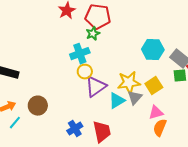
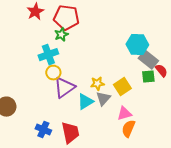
cyan hexagon: (153, 50) -> (137, 45), moved
yellow star: (129, 83) -> (97, 84), size x0.6
blue cross: (75, 129) -> (43, 130), turned -35

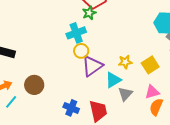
gray triangle: (103, 99) -> (125, 94), moved

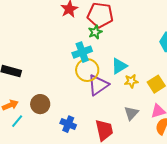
yellow circle: (81, 51) -> (87, 70), size x1.5
cyan triangle: (113, 80) -> (119, 66), moved
blue cross: (71, 108) -> (68, 124), moved

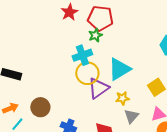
cyan triangle: (119, 66) -> (119, 69), size x1.4
yellow star: (131, 81) -> (122, 98), moved

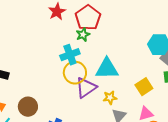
red pentagon: (100, 18) -> (88, 18), turned 30
cyan triangle: (119, 69) -> (107, 69), turned 30

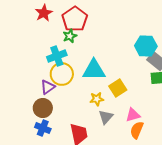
yellow square: (144, 87) -> (118, 88), moved
purple triangle: (86, 88) -> (48, 87), moved, size x0.7
brown circle: (28, 107) -> (43, 108), moved

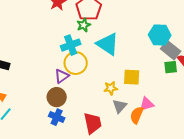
cyan triangle: (94, 70) -> (108, 44), moved, turned 35
yellow square: (118, 88) -> (132, 77), turned 36
orange semicircle: (137, 130) -> (137, 115), moved

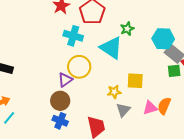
green star: (84, 25) -> (127, 29), moved
cyan cross: (71, 45) -> (73, 36), moved, turned 36
orange semicircle: (137, 115) -> (164, 106), moved

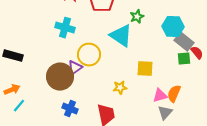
cyan cross: (73, 36) -> (65, 28), moved
yellow star: (114, 92) -> (120, 88), moved
brown circle: (60, 101) -> (60, 77), moved, size x1.4
gray triangle: (123, 110) -> (165, 113), moved

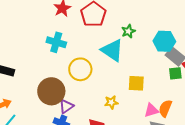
purple triangle: (75, 68) -> (66, 106), moved

